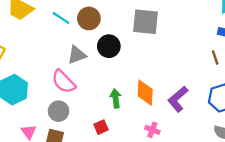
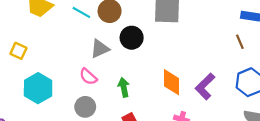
pink semicircle: (64, 82) -> (88, 77), size x0.7
green arrow: (116, 98) -> (124, 87), moved

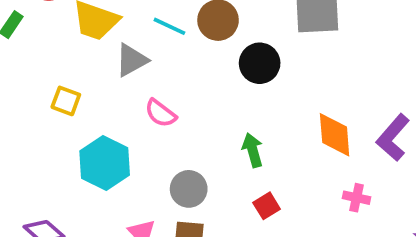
gray triangle: (100, 49) -> (132, 60), moved
pink semicircle: (88, 77) -> (160, 113), moved

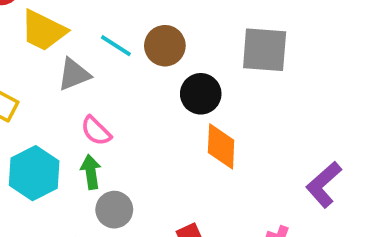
orange diamond: (335, 135) -> (221, 146), moved
green arrow: (253, 150) -> (91, 172), moved

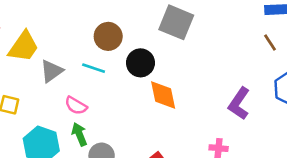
yellow trapezoid: (43, 31) -> (23, 47), turned -68
cyan line: (116, 46) -> (94, 68), moved
gray square: (265, 50) -> (176, 22), turned 32

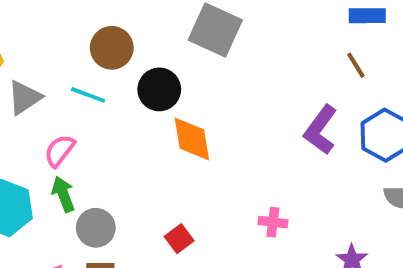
purple L-shape: (239, 104) -> (321, 130), moved
pink semicircle: (76, 106) -> (60, 151), turned 95

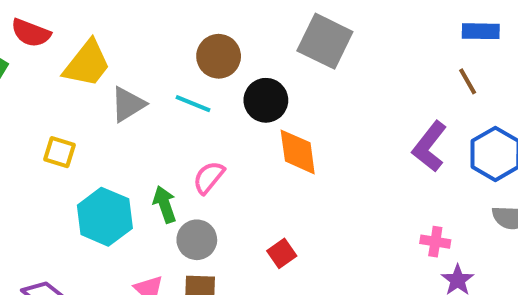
pink semicircle: (60, 151) -> (209, 177), moved
pink cross: (273, 222) -> (435, 242), moved

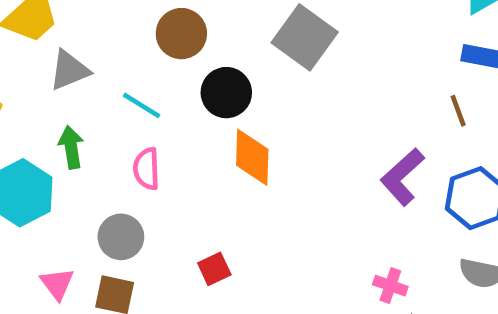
cyan line: (193, 104) -> (142, 105), moved
pink semicircle: (209, 177) -> (147, 169), turned -51
green arrow: (165, 204) -> (71, 147), moved

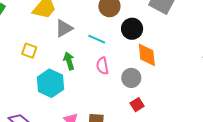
gray circle: (121, 237) -> (131, 78), moved

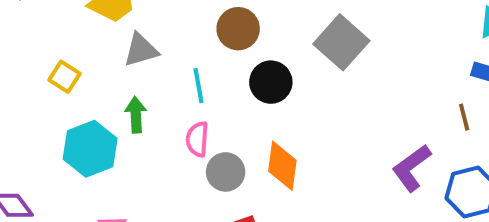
cyan line: (97, 39) -> (199, 86), turned 42
orange diamond: (147, 55) -> (282, 166), moved
gray circle: (131, 78) -> (226, 172), moved

